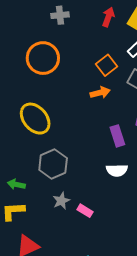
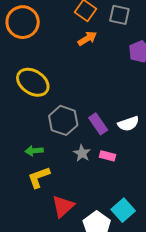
purple rectangle: (117, 136) -> (98, 124), moved
white semicircle: (117, 170) -> (128, 124), moved

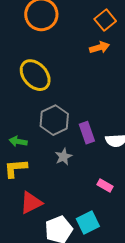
pink rectangle: (108, 156) -> (105, 185), moved

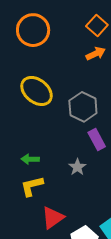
gray hexagon: (54, 120) -> (83, 107), moved

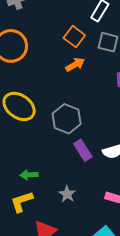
green arrow: (30, 159) -> (29, 175), moved
gray star: (77, 167) -> (67, 194), moved

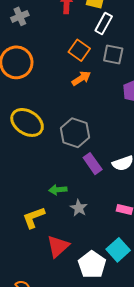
green arrow: (29, 175) -> (58, 190), moved

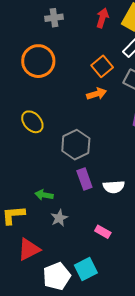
yellow ellipse: (27, 122) -> (32, 122), size x0.7

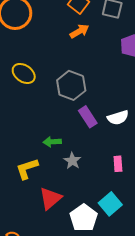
pink rectangle: (103, 232) -> (118, 164), turned 70

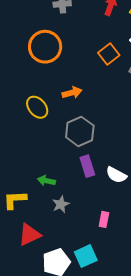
orange arrow: (79, 31) -> (72, 93), moved
white semicircle: (118, 118) -> (116, 175), turned 30

